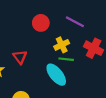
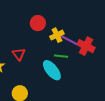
purple line: (75, 22) -> (69, 40), moved
yellow cross: (62, 45) -> (57, 35), moved

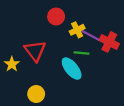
red triangle: (19, 54) -> (35, 51), size x1.5

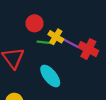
yellow cross: (77, 30) -> (56, 37), turned -32
green line: (82, 53) -> (45, 42), moved

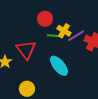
purple line: (69, 42) -> (76, 36), turned -60

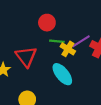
yellow cross: (64, 31) -> (68, 49), moved

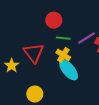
yellow cross: (68, 49) -> (63, 55), moved

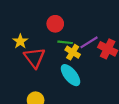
yellow cross: (63, 55) -> (73, 52), moved
yellow star: (12, 66) -> (20, 41), moved

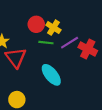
yellow cross: (73, 52) -> (53, 28), moved

